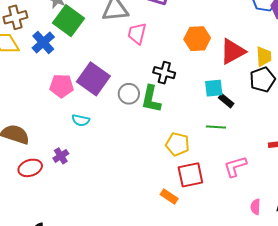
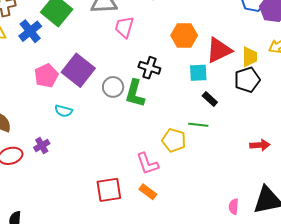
pink pentagon: (62, 86) -> (46, 76), turned -30
cyan square: (214, 88) -> (198, 73), moved
yellow pentagon: (177, 144) -> (174, 140), moved
pink L-shape: (235, 166) -> (147, 164), moved, turned -95
red square: (190, 175) -> (109, 190), moved

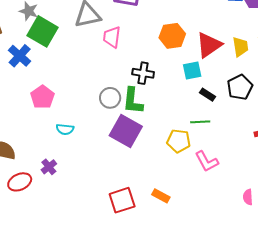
purple square: (78, 70) -> (126, 131), moved
black pentagon: (247, 80) -> (240, 87), moved
pink L-shape: (147, 164) -> (207, 161), moved

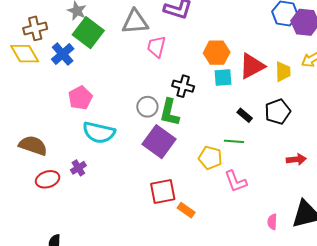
cyan square: (192, 70) -> (223, 78), moved
cyan semicircle: (65, 129) -> (99, 132), size x1.8
red square: (122, 200) -> (163, 191), moved

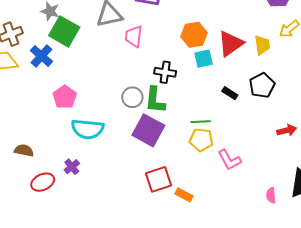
green line: (234, 141) -> (201, 122), moved
brown semicircle: (33, 146) -> (24, 150), size x0.7

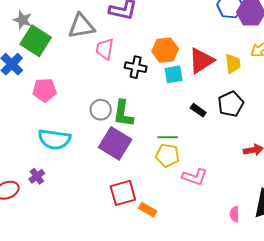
black cross: (165, 72) -> (136, 67), moved
pink pentagon: (65, 97) -> (44, 90), moved, turned 30
pink L-shape: (229, 160) -> (195, 177), turned -45

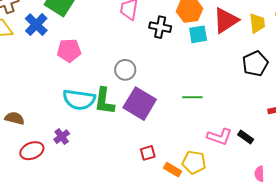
black rectangle: (198, 110) -> (246, 137), moved
green L-shape: (123, 114) -> (104, 101), moved
yellow pentagon: (167, 155) -> (194, 162), moved
red square: (123, 193) -> (148, 153), size x0.6

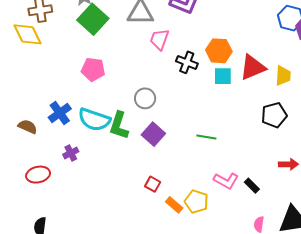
blue cross: (36, 25) -> (60, 113), moved
purple square: (140, 104) -> (153, 134), size x0.7
red ellipse: (32, 151) -> (38, 175), moved
red square: (148, 153) -> (153, 184), turned 35

